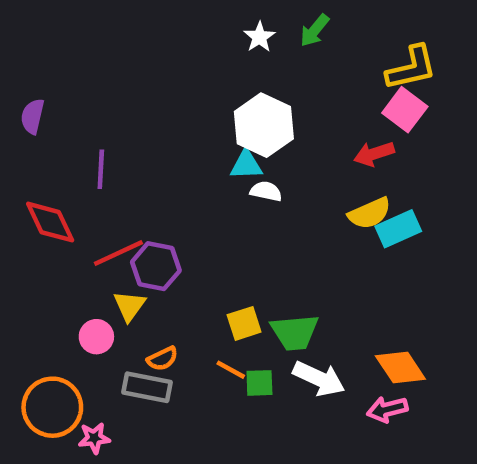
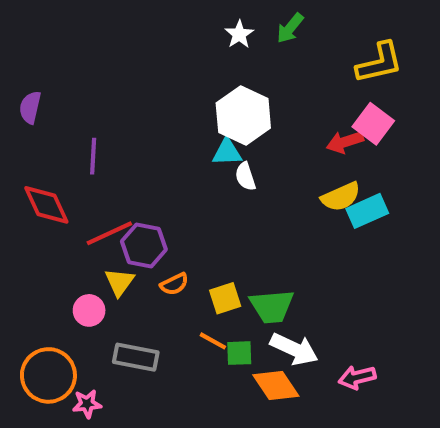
pink square: (405, 110) -> (373, 124), moved
white semicircle: (266, 191) -> (245, 176), turned -120
orange semicircle: (162, 359) -> (174, 284), moved
orange diamond: (400, 367) -> (276, 386), moved

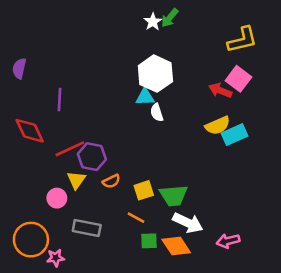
green arrow: (290, 28) -> (170, 18), moved
red arrow: (345, 142) -> (220, 90), turned 40
green square: (239, 353) -> (149, 241), moved

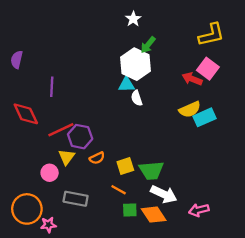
green arrow: (170, 18) -> (148, 45), moved

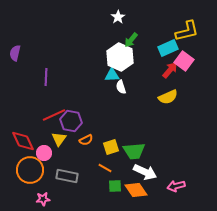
red arrow: (192, 79) -> (170, 70), turned 108
red diamond: (26, 114) -> (23, 141), moved
cyan rectangle: (205, 117) -> (168, 48), moved
orange circle: (27, 209) -> (30, 170), moved

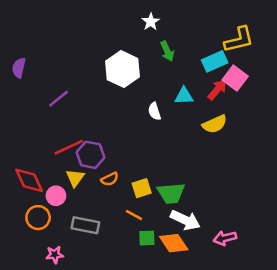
green arrow: (131, 40) -> (167, 51), turned -63
white hexagon: (120, 57) -> (123, 69), moved
cyan triangle: (112, 75) -> (184, 96), moved
purple line: (46, 77) -> (59, 99), turned 48
orange circle: (30, 170) -> (38, 218), size x0.7

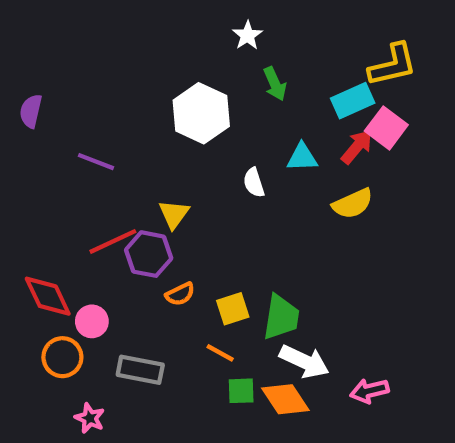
purple line: (59, 99) -> (96, 162), turned 60
yellow triangle: (75, 178) -> (174, 214), moved
green trapezoid: (171, 193) -> (281, 317), turned -76
pink star: (55, 255) -> (90, 418), turned 30

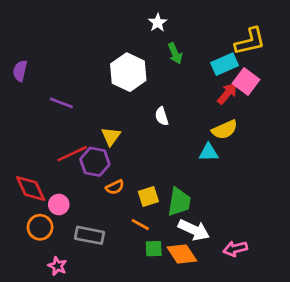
cyan triangle: (302, 157) -> (209, 152), moved

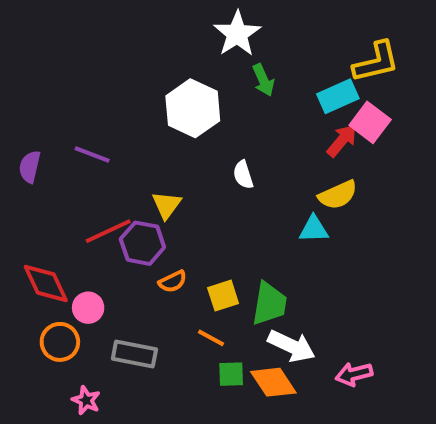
white star: (158, 23) -> (237, 34), size x1.6
purple semicircle: (20, 71) -> (30, 167), moved

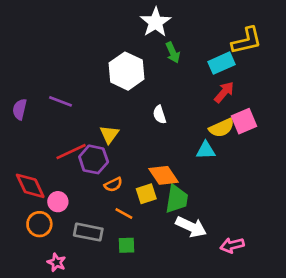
pink square: (370, 122) -> (244, 121), moved, turned 30
orange line: (211, 338) -> (124, 214), moved
green square: (231, 374) -> (127, 245), moved
orange diamond: (273, 382) -> (163, 175), moved

